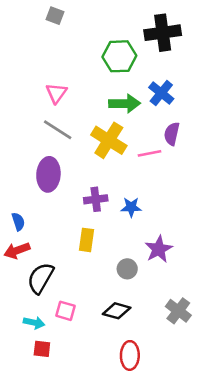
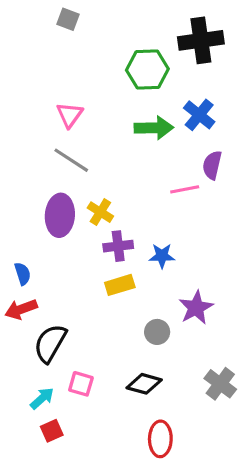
yellow cross: (109, 140) -> (100, 212), moved, size x0.6
yellow rectangle: (87, 240) -> (120, 285), moved, turned 65
cyan arrow: (34, 323) -> (42, 398), turned -54
red square: (42, 349) -> (52, 431), turned -30

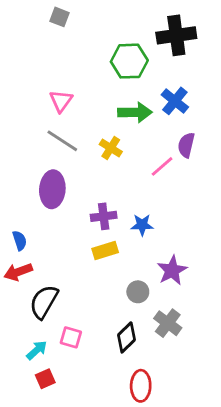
pink line: (185, 189) -> (162, 166), turned -30
yellow cross: (100, 212) -> (111, 148), moved
black diamond: (144, 384) -> (126, 337), turned -60
gray cross: (220, 384) -> (168, 323), moved

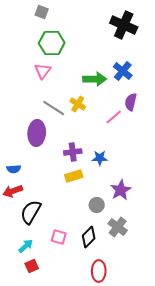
black cross: (176, 35) -> (124, 25), turned 32
green hexagon: (129, 61) -> (52, 43), moved
gray line: (62, 141) -> (54, 108), moved
blue semicircle: (20, 241) -> (14, 169), turned 104
pink square: (71, 337) -> (59, 237), moved

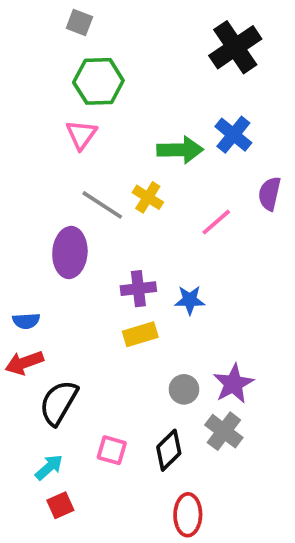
black cross: (124, 25) -> (235, 47), turned 32
purple semicircle: (131, 102) -> (270, 194), moved
purple star: (121, 190) -> (233, 384), moved

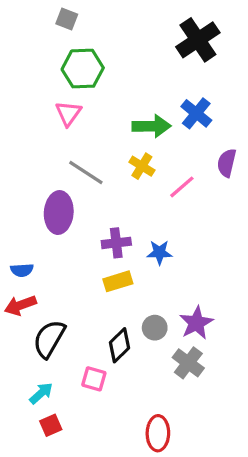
yellow cross: (148, 197) -> (142, 166), moved
black diamond: (169, 450) -> (120, 345), moved

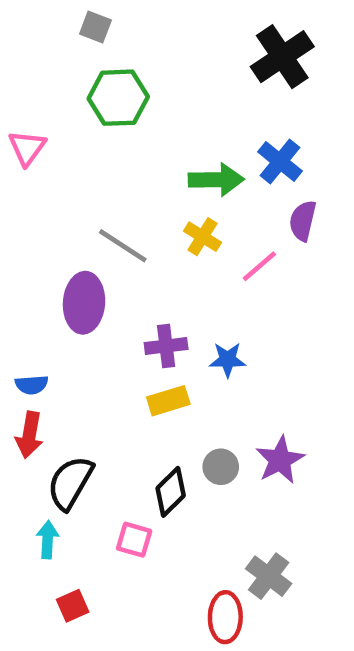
pink triangle: (68, 113) -> (27, 148), moved
purple semicircle: (227, 163) -> (303, 221), moved
red arrow: (20, 305) -> (29, 435), turned -60
gray cross: (188, 363) -> (269, 576), moved
cyan arrow: (41, 393) -> (48, 540), moved, turned -45

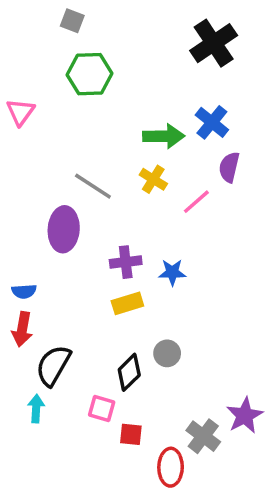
purple star: (280, 460) -> (245, 415), moved
red square: (73, 606) -> (131, 434), moved, turned 30

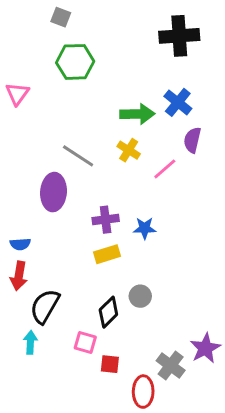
black cross: (214, 43) -> (179, 36), turned 30

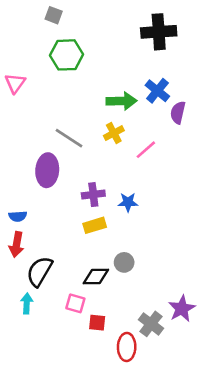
purple semicircle: (192, 140) -> (178, 113), moved
yellow cross: (129, 150) -> (114, 133), turned 30
black diamond: (108, 312) -> (96, 277), turned 44

